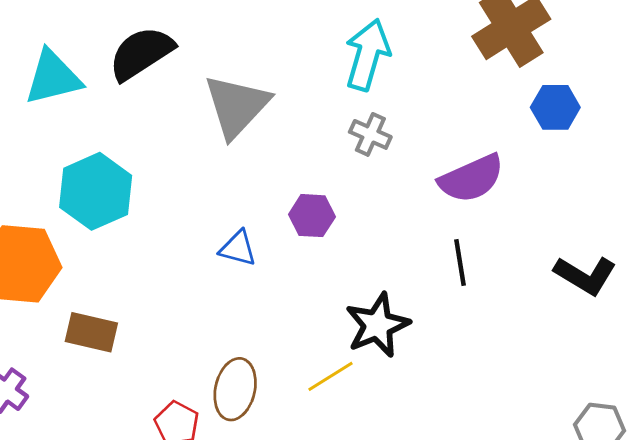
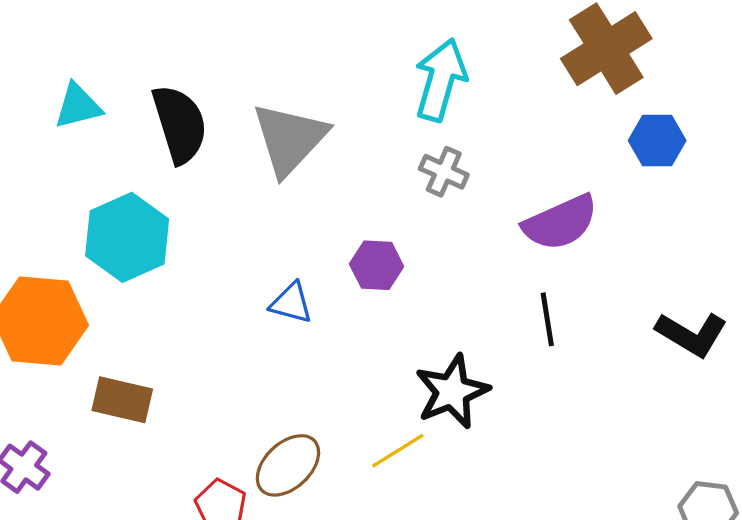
black semicircle: (141, 53) -> (180, 124), moved, turned 106
cyan triangle: (53, 77) -> (78, 106), size x0.7
brown ellipse: (235, 389) -> (288, 465), turned 34

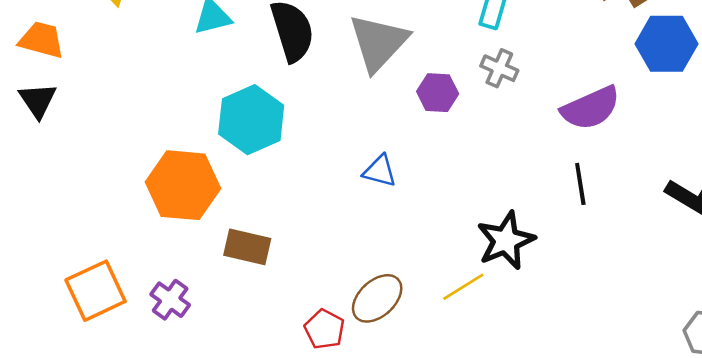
blue hexagon: (657, 141) -> (666, 44), size x1.4
purple hexagon: (377, 265) -> (438, 93), moved

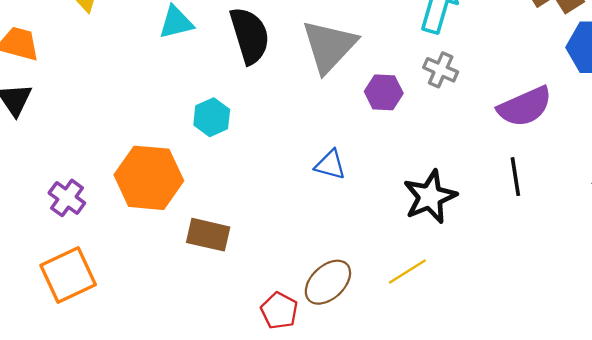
cyan hexagon: (251, 120) -> (212, 117), size x0.6
black star: (506, 241) -> (430, 197), moved
purple cross: (170, 300) -> (67, 198), moved

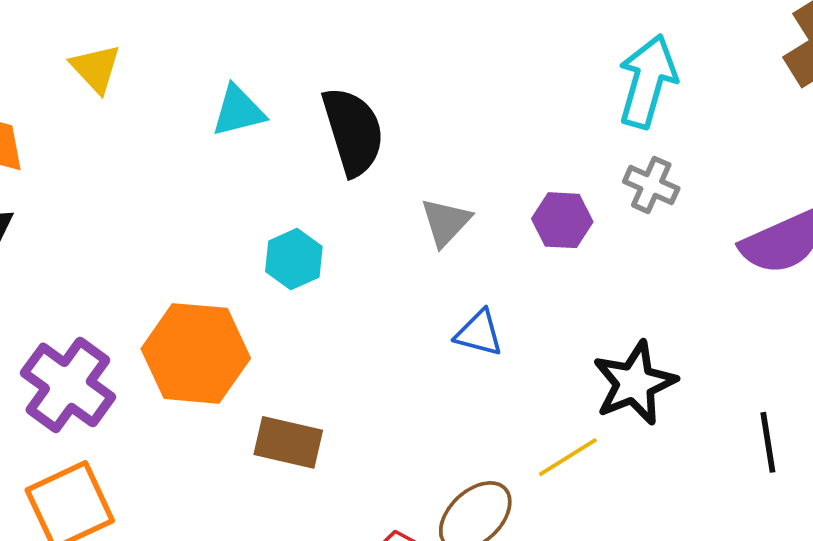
gray triangle: (329, 46) -> (446, 222), moved, size x0.6
black line: (515, 177) -> (768, 442), moved
purple cross: (67, 198) -> (68, 385), size x1.6
yellow line: (407, 271) -> (568, 457), moved

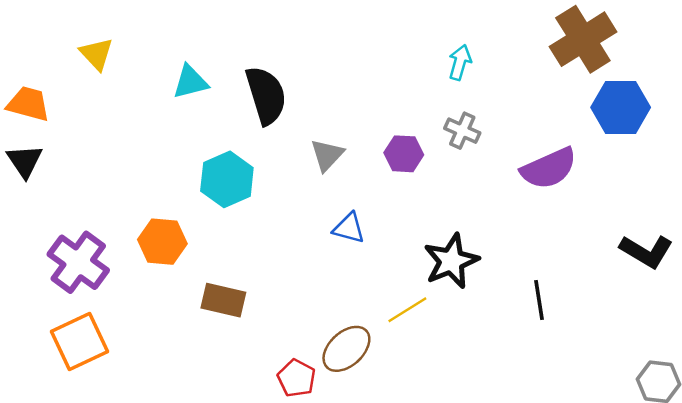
cyan arrow: (647, 81) -> (460, 62), size x0.6
cyan hexagon: (294, 259) -> (227, 179), size x1.4
orange hexagon: (196, 353) -> (162, 242), size x0.7

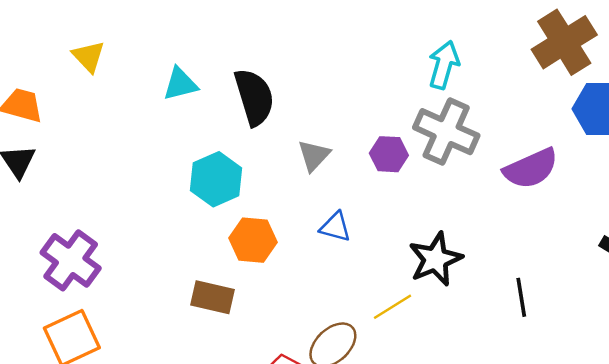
cyan arrow: (460, 62) -> (444, 65), size x1.4
gray cross: (462, 131) -> (446, 132), size x1.8
orange hexagon: (162, 242) -> (253, 240), moved

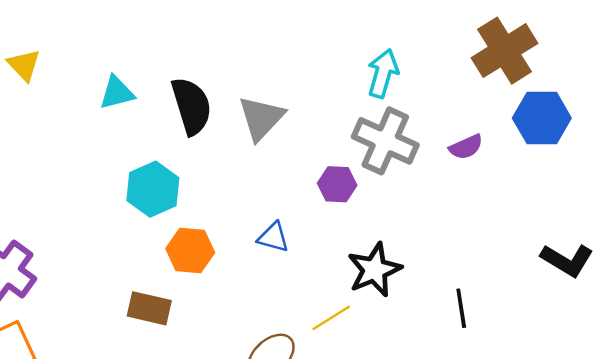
purple hexagon: (389, 154) -> (337, 184), moved
gray triangle: (314, 155) -> (261, 118), moved, size x1.4
purple semicircle: (531, 169) -> (466, 147), moved, size x0.6

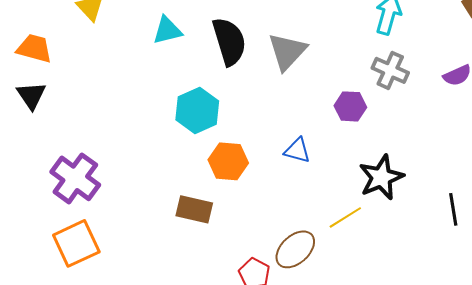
gray cross: (385, 141) -> (390, 70), size x0.7

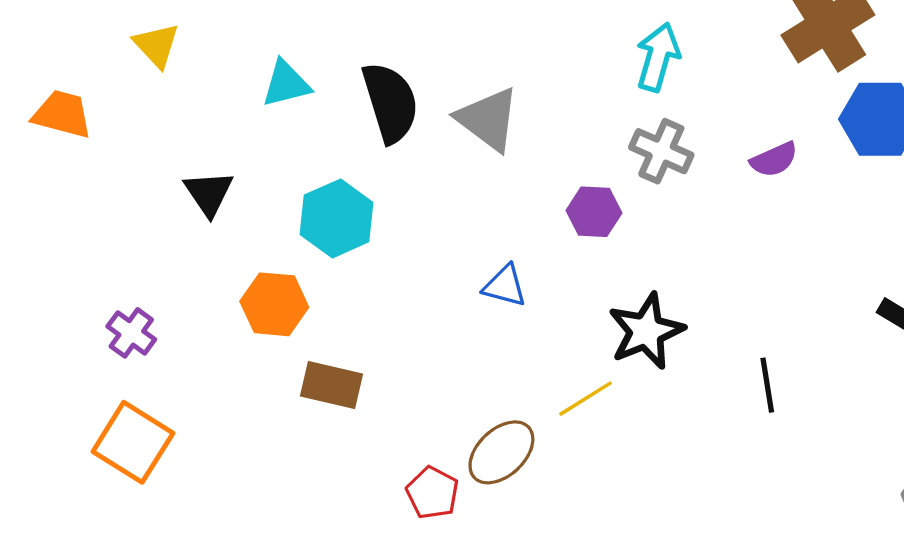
gray triangle: (287, 51) -> (488, 119), turned -36
black triangle: (31, 95) -> (209, 193), moved
orange hexagon: (228, 161) -> (274, 304), moved
purple cross: (75, 178) -> (131, 333), size x0.6
orange square: (76, 243) -> (133, 442), turned -33

